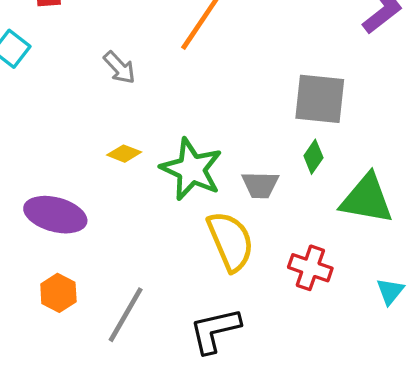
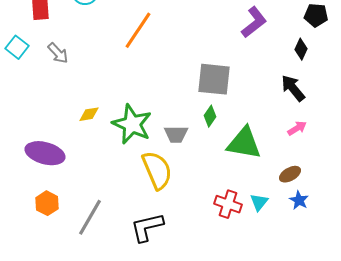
gray arrow: (119, 68) -> (58, 53), moved
yellow diamond: (124, 154) -> (89, 114), turned -30
red cross: (310, 268) -> (228, 204), moved

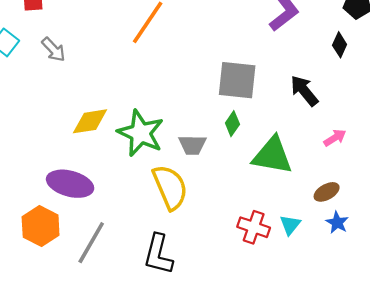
black arrow: (293, 88) -> (304, 91), moved
yellow diamond: (89, 114) -> (90, 121), size x1.5
purple ellipse: (45, 153) -> (70, 184), moved
orange hexagon: (47, 203) -> (41, 226), size x1.4
black L-shape: (147, 227) -> (158, 254), turned -63

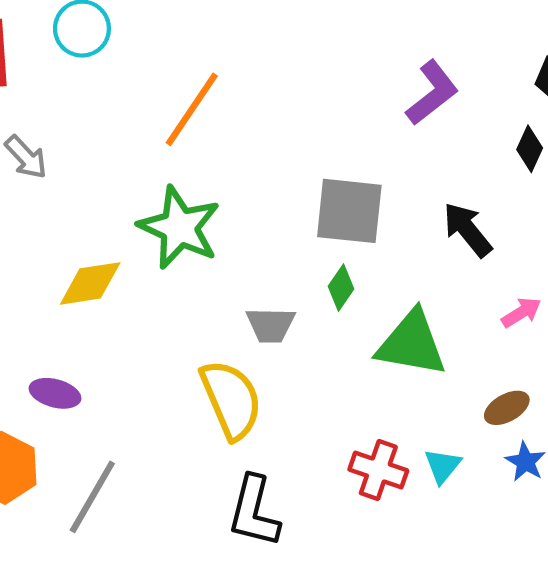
green star: (141, 133) -> (179, 228), moved
purple ellipse: (70, 184) -> (55, 393), size x0.6
black L-shape: (158, 254) -> (254, 511), moved

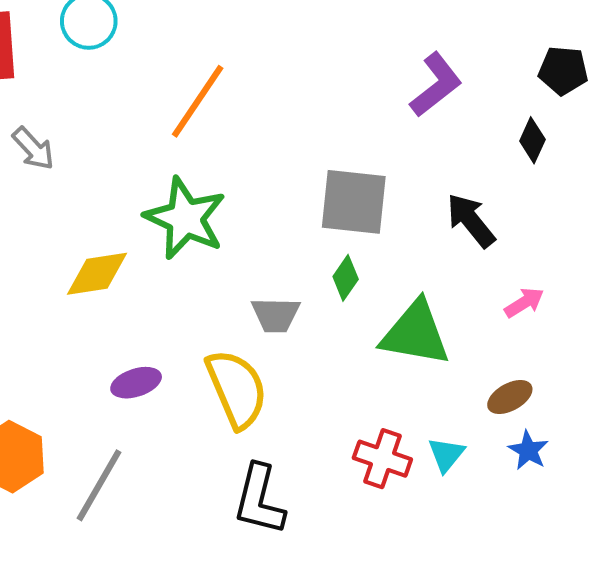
purple ellipse: (55, 393) -> (136, 383), moved, turned -33

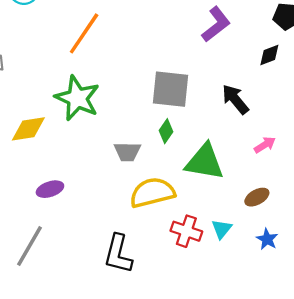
black diamond: (532, 140) -> (269, 55), turned 45
yellow semicircle: (237, 389) -> (152, 193), moved, turned -81
blue star: (528, 450) -> (267, 239), moved

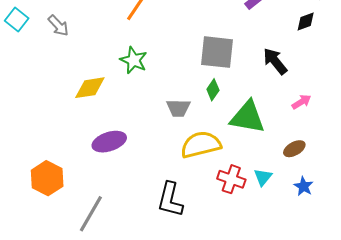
green star: (77, 98) -> (134, 60), size x0.7
purple ellipse: (50, 189) -> (109, 142), size x1.4
gray line: (30, 246) -> (91, 214), moved

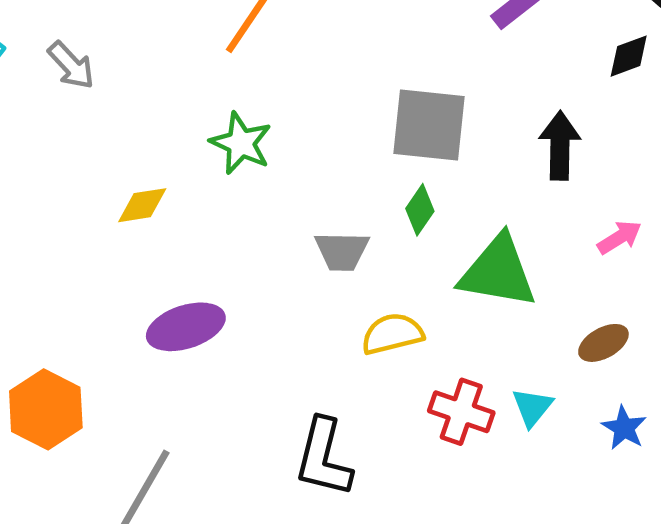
black arrow: (275, 61) -> (560, 146), turned 40
yellow diamond: (90, 88) -> (142, 205), size x0.7
yellow semicircle: (201, 145) -> (392, 334), size x0.7

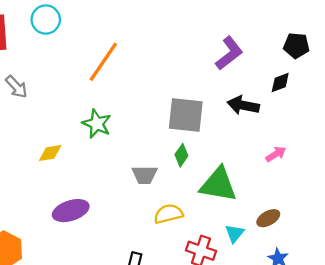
black arrow: (560, 146) -> (243, 105), moved, turned -80
pink arrow: (620, 237) -> (276, 154), moved
cyan triangle: (532, 407) -> (235, 233), moved

